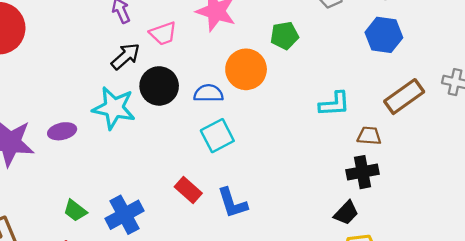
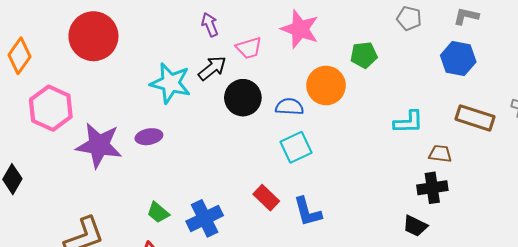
brown rectangle: (404, 97) -> (475, 118), turned 51
cyan star: (114, 108) -> (170, 83), moved
black trapezoid: (346, 213) -> (415, 226), turned 70

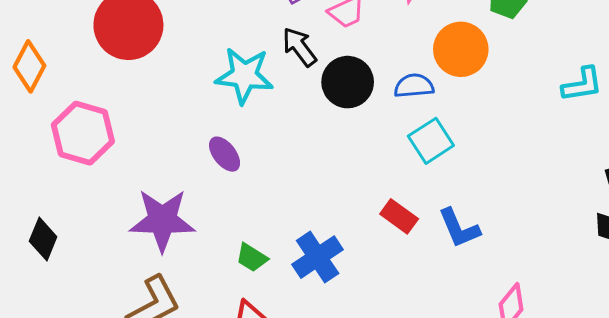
black arrow: (212, 68) -> (299, 47), turned -80
purple ellipse: (149, 137) -> (225, 154), turned 70
purple star: (99, 145) -> (162, 220), moved

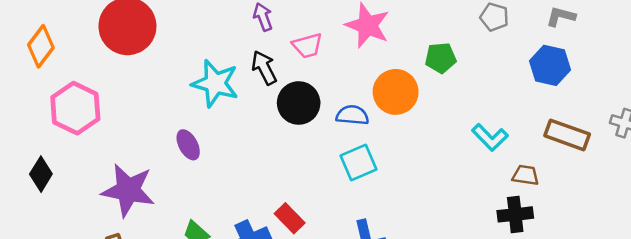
cyan L-shape: (582, 84) -> (490, 137), turned 45
red rectangle: (399, 216) -> (290, 218), moved
black diamond: (43, 239) -> (41, 174), moved

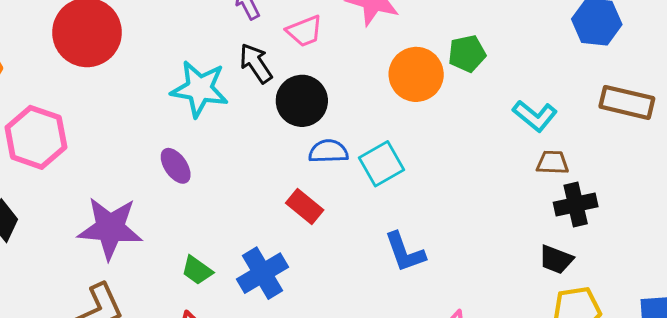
green pentagon: (441, 58) -> (467, 54), moved
blue semicircle: (352, 115) -> (328, 151), moved
brown trapezoid: (526, 175) -> (553, 163), moved
red rectangle: (290, 218) -> (305, 207), moved

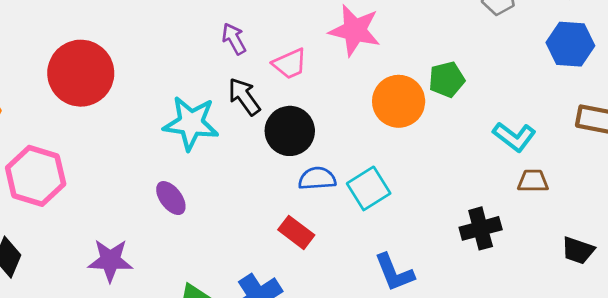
black cross: (576, 204) -> (481, 228), moved
purple star: (110, 228) -> (110, 260), size x0.7
black trapezoid: (556, 259) -> (578, 250), moved

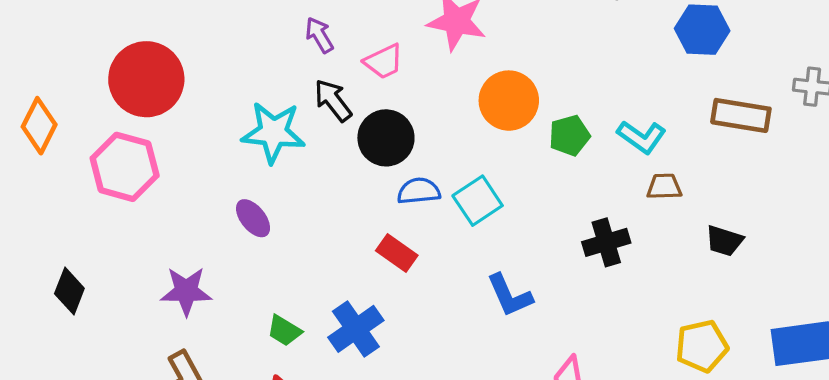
green pentagon: (447, 79) -> (569, 135), moved
pink hexagon: (36, 176) -> (125, 167), moved
black trapezoid: (578, 250) -> (724, 241), moved

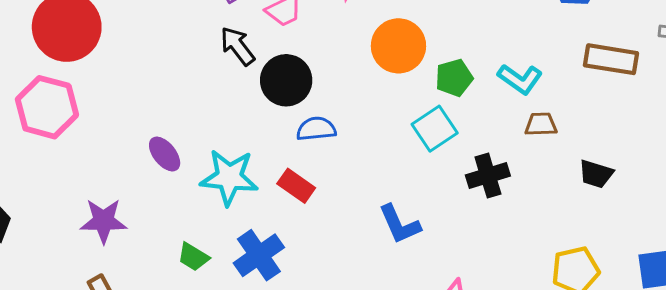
cyan star: (273, 132) -> (229, 177), moved
cyan square: (478, 201) -> (435, 129), moved

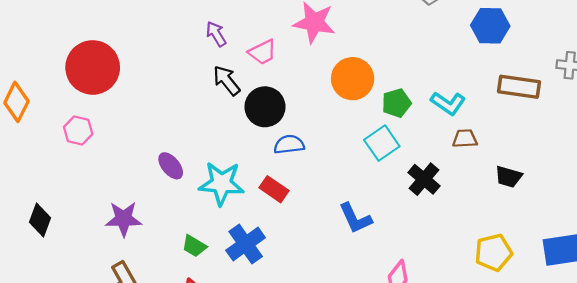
pink hexagon: (47, 107) -> (78, 130), size x0.6
black cross: (488, 176) -> (424, 179), turned -32

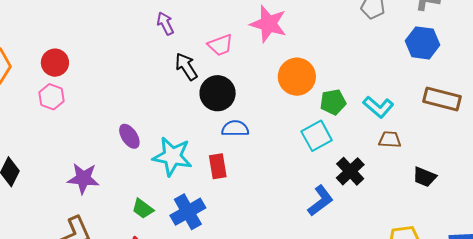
purple arrow: (216, 34) -> (165, 24), moved
red circle: (93, 67) -> (55, 63), moved, size x0.6
red rectangle: (274, 189) -> (218, 166), turned 40
blue L-shape: (355, 218) -> (320, 201), moved, turned -108

